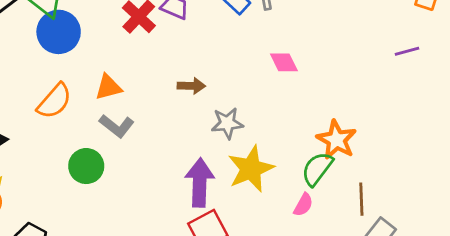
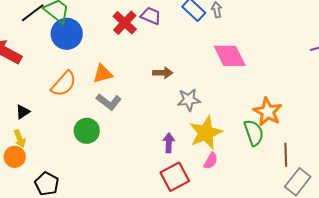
pink diamond: (284, 62) -> (230, 56), size x1.6
green semicircle: (317, 169) -> (254, 133), turned 124
purple arrow: (200, 183) -> (169, 143), size x0.6
pink semicircle: (303, 205) -> (211, 161), moved

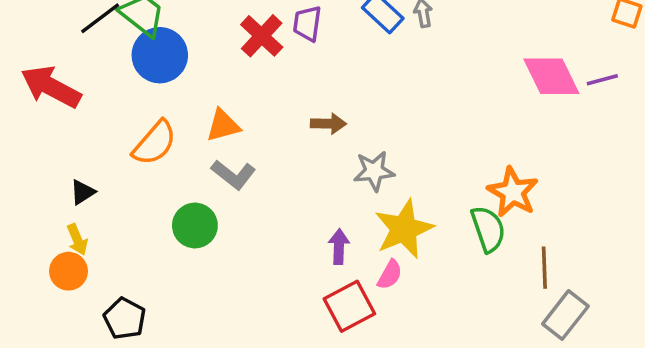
purple trapezoid: (151, 16) -> (307, 24), turned -105
pink diamond: (230, 56) -> (551, 76), moved
pink semicircle: (211, 161) -> (390, 275), moved

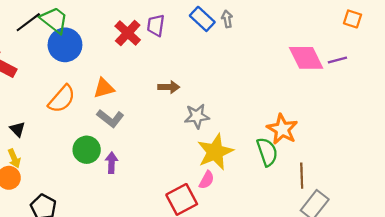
black triangle: (83, 192) -> (17, 129), turned -42
purple arrow: (339, 247) -> (111, 163), moved

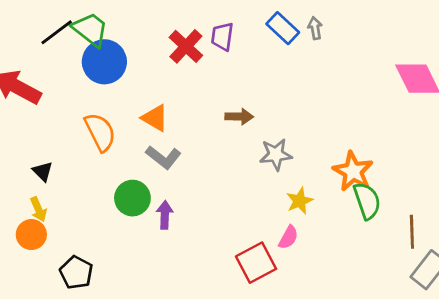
orange triangle: (104, 88) -> (155, 118), turned 45
orange semicircle: (62, 99) -> (100, 132), turned -68
orange star: (282, 129) -> (353, 171), moved
yellow star: (215, 152) -> (300, 201), size x0.6

